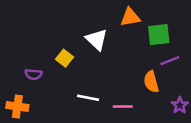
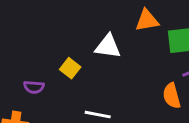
white triangle: (97, 40) -> (108, 46), turned -35

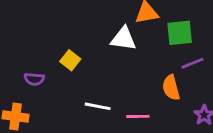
white triangle: (108, 46) -> (124, 39), moved

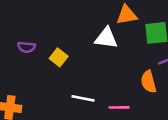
purple semicircle: (34, 79) -> (27, 47), moved

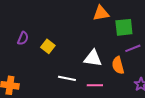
white triangle: (106, 38) -> (93, 58), moved
purple semicircle: (27, 47) -> (23, 38), turned -72

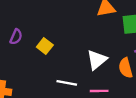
white triangle: (93, 58) -> (97, 60), turned -48

